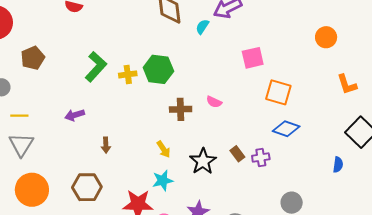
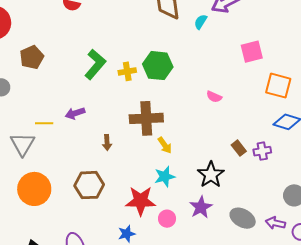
brown cross: (181, 109) -> (146, 118), moved, size x1.5
yellow line: (19, 116) -> (44, 123), moved
black star: (203, 161) -> (211, 175), moved

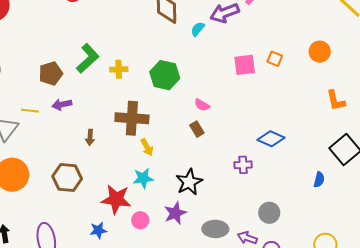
brown pentagon: (32, 57) -> (51, 74), moved
green hexagon: (158, 66) -> (165, 75), moved
orange square: (278, 86) -> (275, 59), moved, size x0.6
brown rectangle: (239, 148) -> (197, 129), moved
gray ellipse: (243, 218) -> (215, 229), turned -35

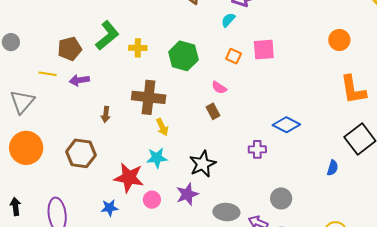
cyan semicircle: (198, 29) -> (228, 20), moved
orange square: (275, 59) -> (234, 56), moved
orange L-shape: (336, 101) -> (353, 90), size x1.4
yellow line: (30, 111) -> (48, 74), moved

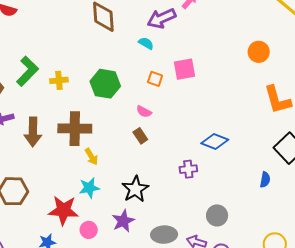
cyan semicircle: (228, 20) -> (146, 43), turned 84
brown arrow: (106, 114) -> (33, 132), moved, size x1.8

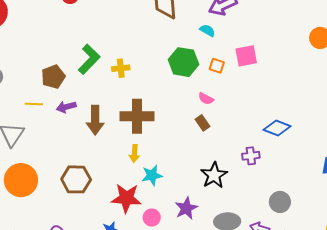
green hexagon: (105, 84) -> (183, 62), moved
yellow arrow: (91, 157) -> (134, 154), moved, turned 36
black star: (135, 189) -> (214, 175), moved

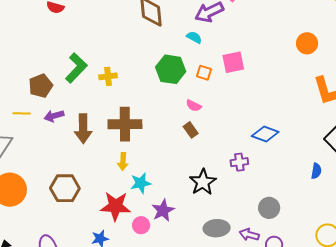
purple star: (186, 208) -> (163, 210), moved

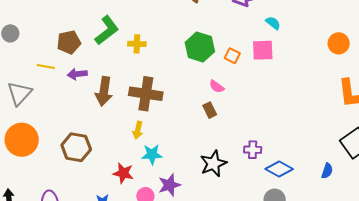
cyan semicircle: (194, 37) -> (273, 23), moved
blue diamond: (265, 134) -> (279, 169), moved
red star: (115, 206) -> (123, 173), size x0.7

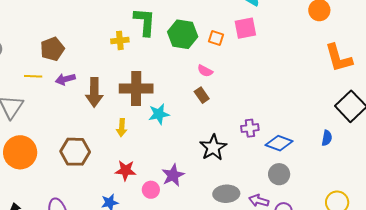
green L-shape: (107, 30) -> (145, 22), moved, turned -40
yellow arrow: (138, 130) -> (122, 128), moved
cyan star: (152, 154) -> (159, 114), moved

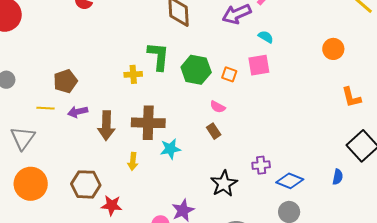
orange L-shape: (339, 58) -> (351, 97), size x0.7
red star: (126, 170) -> (112, 205), moved

